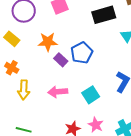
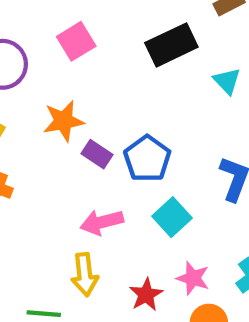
blue pentagon: (82, 53) -> (147, 159), moved
yellow arrow: (24, 90) -> (85, 275), moved

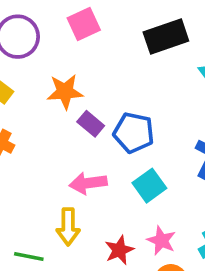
blue pentagon: (147, 159) -> (134, 133), turned -30

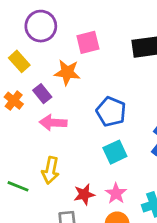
pink square: (84, 24) -> (88, 42), moved
purple rectangle: (91, 124) -> (42, 94), moved
pink arrow: (88, 183) -> (53, 123), moved

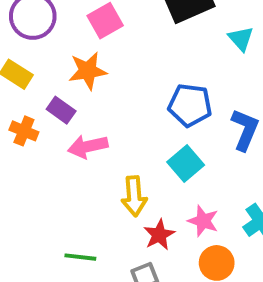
blue pentagon: (111, 112) -> (190, 105), moved
yellow arrow: (51, 170) -> (134, 196), moved
green line: (18, 186) -> (80, 257), moved

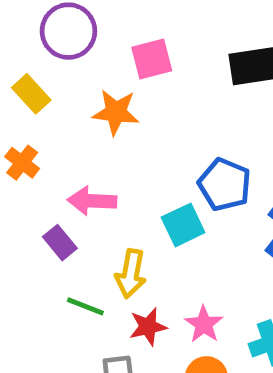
purple rectangle: (61, 110) -> (60, 243), moved
cyan square: (186, 163) -> (183, 225), moved
green line: (80, 257) -> (85, 306), moved

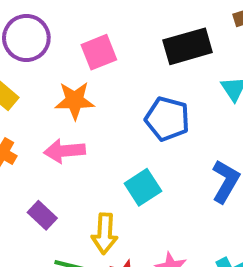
blue pentagon: (225, 185) -> (167, 119), moved
pink arrow: (92, 201) -> (64, 151), moved

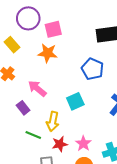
pink square: (99, 52) -> (53, 29), moved
pink arrow: (64, 151) -> (37, 88), moved, turned 36

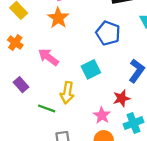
orange star: (48, 53) -> (58, 18), turned 30
purple rectangle: (23, 108) -> (21, 85), moved
red star: (60, 144) -> (121, 98), moved

